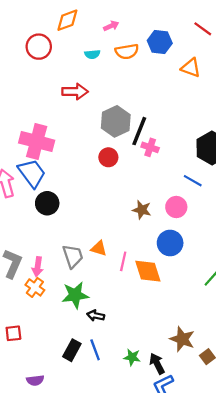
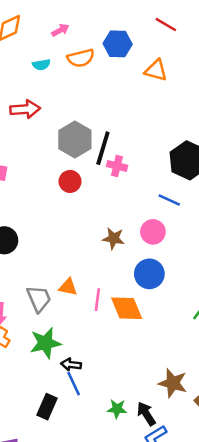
blue line: (95, 350) -> (74, 384), moved

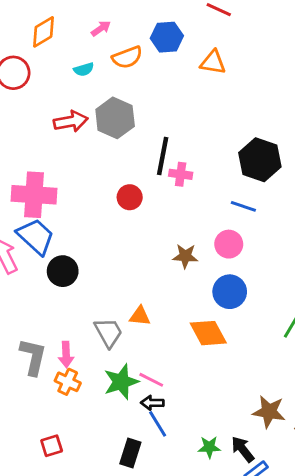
gray hexagon: (75, 139) -> (115, 118), moved
pink line: (97, 300) -> (151, 380), moved, turned -65

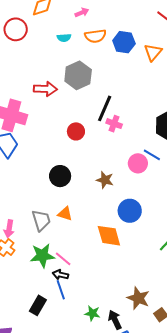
blue hexagon: (167, 37) -> (124, 42), moved
orange triangle: (213, 62) -> (153, 52), turned 48
red arrow: (71, 121) -> (45, 89), moved
pink circle: (229, 244) -> (138, 163), moved
black circle: (63, 271) -> (60, 176), moved

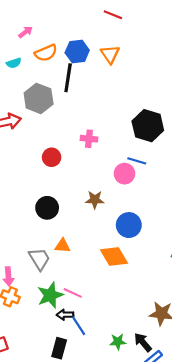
black line: (105, 108) -> (68, 78), moved
black arrow: (60, 275) -> (65, 315), moved

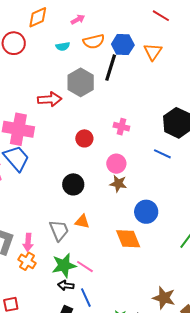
pink circle: (124, 174) -> (116, 164), moved
black arrow: (65, 315) -> (66, 285), moved

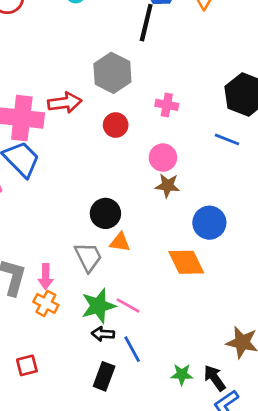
gray hexagon: (81, 82) -> (112, 73), moved
red arrow: (50, 99) -> (65, 103), moved
black circle: (73, 184) -> (105, 213), moved

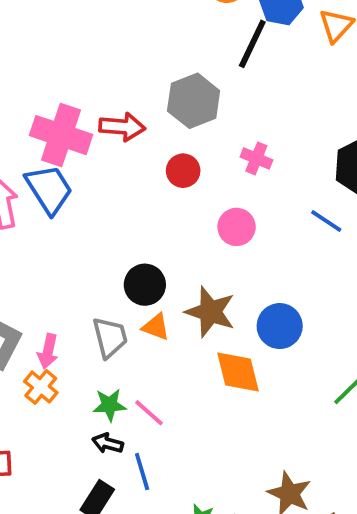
brown star: (167, 186) -> (210, 312), moved, size x1.5
green star: (98, 306) -> (110, 405), size x0.7

